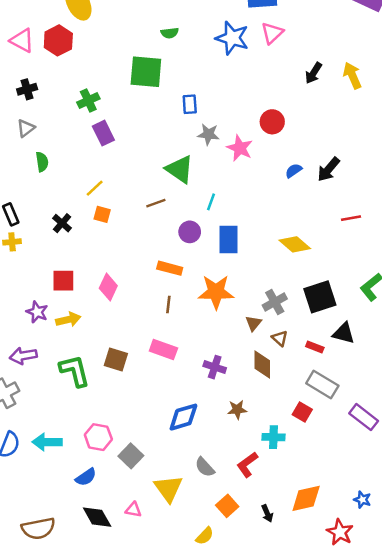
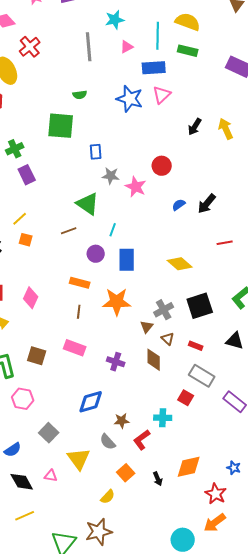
black triangle: (344, 333) -> (235, 341), moved
brown star: (237, 410) -> (122, 421), moved
pink hexagon: (98, 437) -> (23, 399), moved

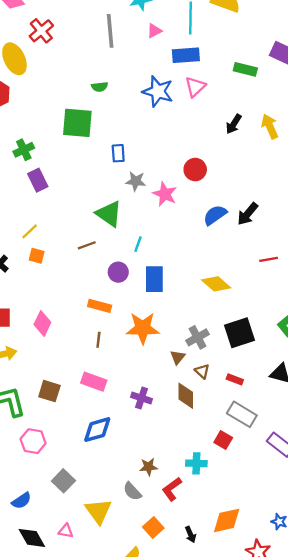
green rectangle: (188, 51) -> (245, 69), moved
blue semicircle: (179, 205) -> (215, 215), size x1.5
blue diamond: (91, 402) -> (97, 430), moved

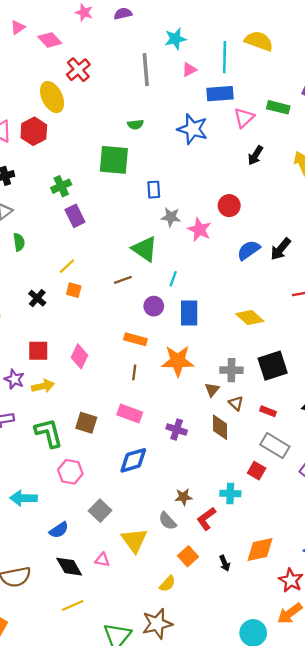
pink triangle: (195, 87) -> (244, 118), moved
black arrow: (234, 124) -> (255, 155), moved
gray cross: (197, 337) -> (231, 370), turned 30

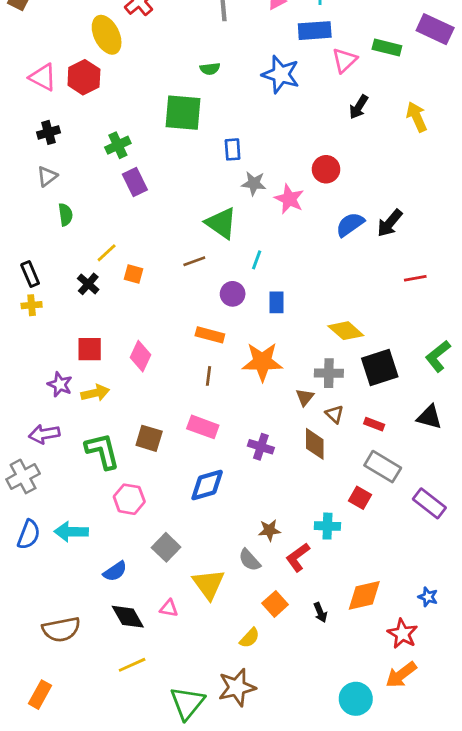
yellow line: (67, 266) -> (107, 253), moved
blue rectangle: (189, 313) -> (276, 302), size x0.7
yellow diamond: (250, 318) -> (346, 331), moved

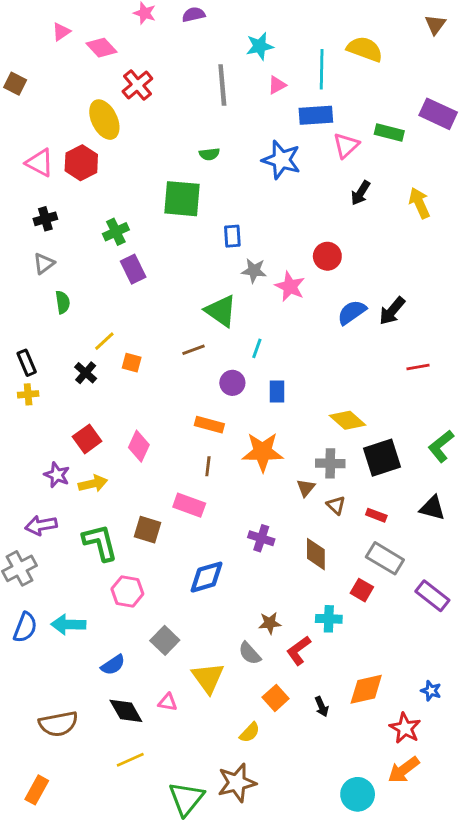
red square: (90, 349) -> (87, 439), turned -36
pink rectangle: (203, 427) -> (189, 505), moved
brown diamond: (315, 444) -> (316, 554), moved

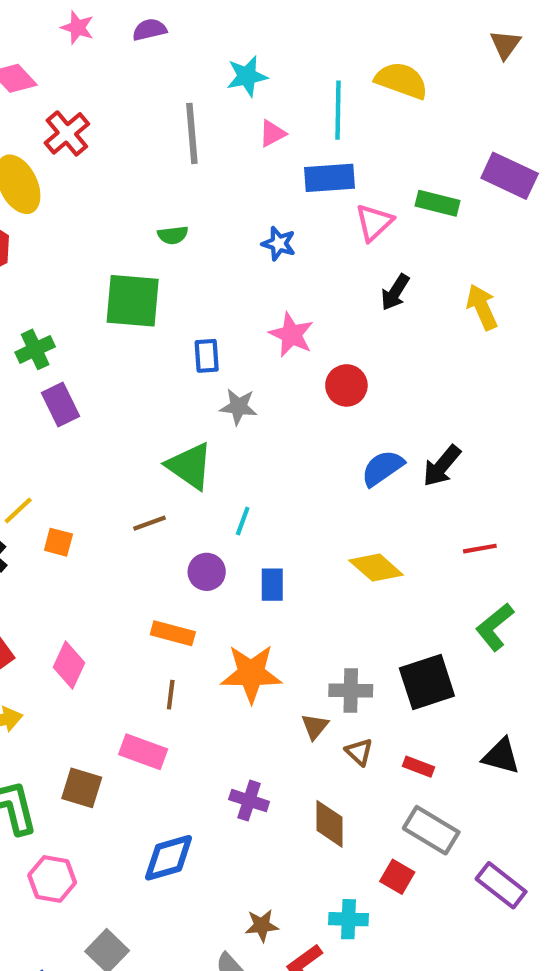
blue star: (281, 160) -> (279, 244), size x0.6
pink star: (290, 286) -> (291, 335), moved
yellow diamond: (347, 420) -> (376, 568), moved
green L-shape: (441, 446) -> (495, 627), moved

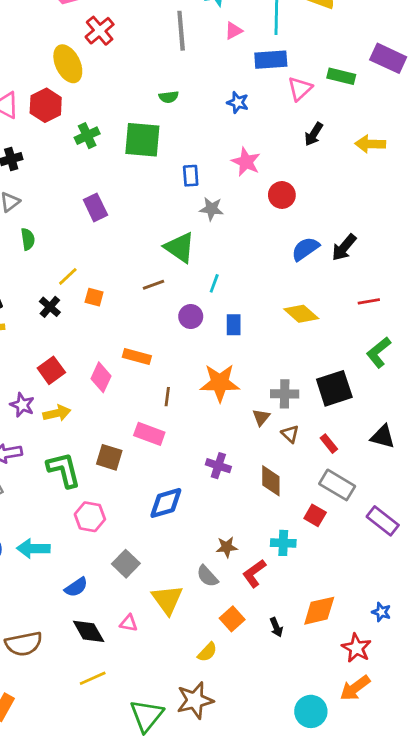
yellow arrow: (482, 307) -> (370, 144), turned -64
green cross: (35, 349) -> (87, 136), moved
orange rectangle: (173, 633) -> (137, 357), moved
red rectangle: (418, 767) -> (329, 444), turned 30

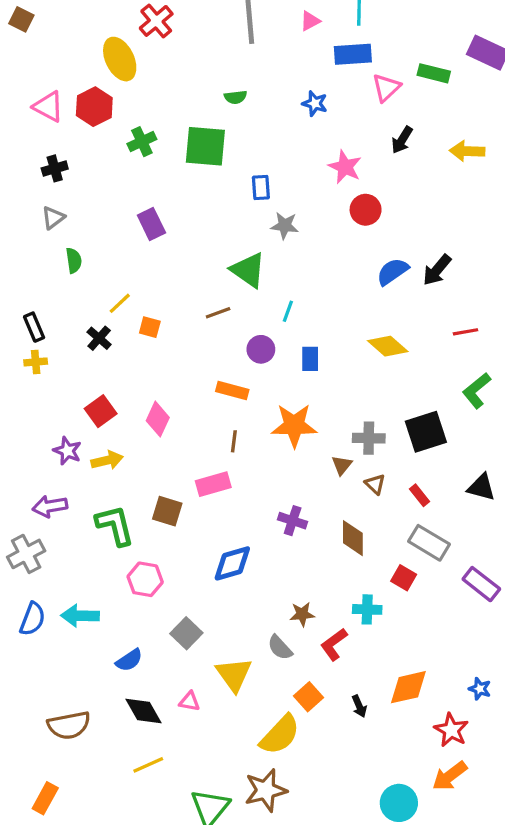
pink star: (246, 162) -> (345, 167), moved
orange rectangle: (137, 357) -> (232, 391), moved
pink rectangle: (149, 434) -> (213, 484), turned -36
yellow semicircle: (207, 652) -> (280, 735), size x1.8

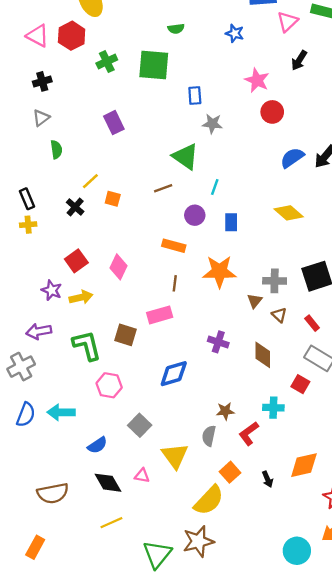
gray semicircle: (280, 648) -> (209, 436), turned 54

